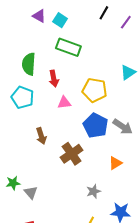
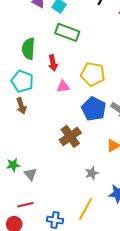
brown arrow: (41, 136) -> (21, 106), moved

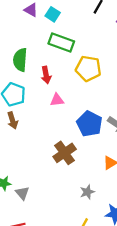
yellow pentagon: (93, 74) -> (88, 68), moved

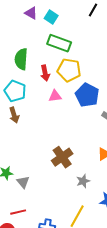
yellow pentagon: (88, 68) -> (69, 70), moved
blue pentagon: (89, 124) -> (87, 95), moved
brown cross: (65, 153) -> (62, 157), moved

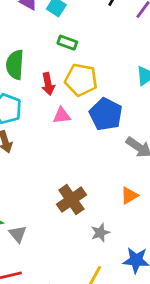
green rectangle: (59, 43) -> (67, 43), size x0.6

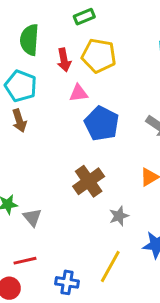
green rectangle: (67, 43) -> (84, 17), turned -42
blue pentagon: (106, 114) -> (102, 124), moved

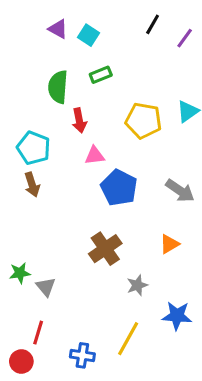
green semicircle: (29, 40) -> (58, 87), moved
yellow pentagon: (99, 56) -> (143, 120), moved
red line: (25, 261) -> (38, 333), turned -60

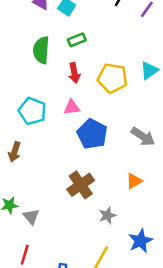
red arrow: (79, 120) -> (74, 73), moved
cyan pentagon: (34, 148) -> (32, 111), moved
brown arrow: (32, 185) -> (15, 152), moved, turned 36
blue star: (177, 316) -> (140, 241), turned -30

